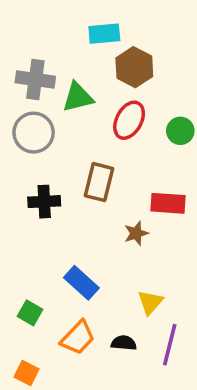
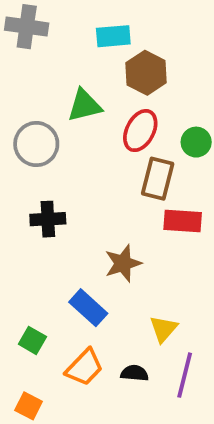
gray cross: (35, 80) -> (27, 27), moved
brown rectangle: (99, 182) -> (158, 179), moved
brown star: (136, 233) -> (123, 263), moved, size x1.4

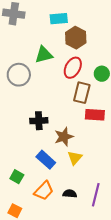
black cross: (48, 219) -> (39, 121), moved
yellow triangle: (163, 329) -> (75, 158), moved

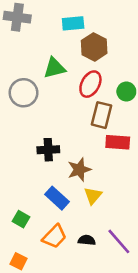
purple line: (96, 195) -> (119, 241), turned -55

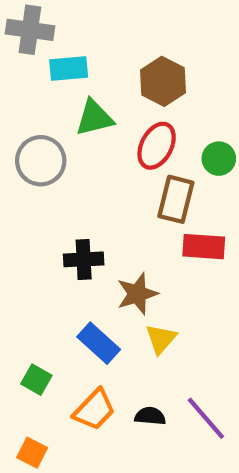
cyan rectangle: (73, 23) -> (69, 68), moved

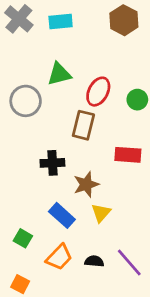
gray cross: (30, 30) -> (19, 19), turned 32
cyan rectangle: (69, 68) -> (61, 22), moved
brown hexagon: (163, 81) -> (124, 20), moved
brown rectangle: (176, 199) -> (83, 125), moved

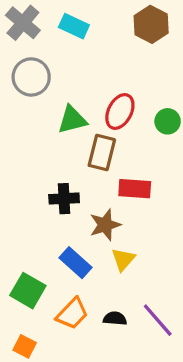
cyan rectangle: (61, 22) -> (74, 26), turned 30
green triangle: (59, 74) -> (72, 120), moved
gray circle: (26, 101) -> (31, 77), moved
red rectangle: (128, 155) -> (135, 189), moved
green square: (23, 238) -> (28, 291), size x1.5

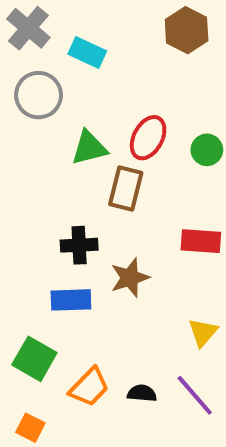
cyan rectangle: (74, 26) -> (87, 52), moved
red rectangle: (135, 189) -> (201, 241), moved
yellow triangle: (123, 259) -> (203, 332), moved
blue rectangle: (76, 263) -> (71, 300), moved, turned -44

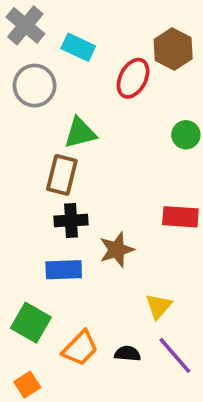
brown hexagon: (187, 30) -> (173, 49), moved
red ellipse: (148, 138) -> (133, 78), moved
brown rectangle: (126, 188) -> (62, 175), moved
yellow triangle: (203, 332) -> (159, 306), moved
orange square: (30, 428) -> (27, 385), turned 30

